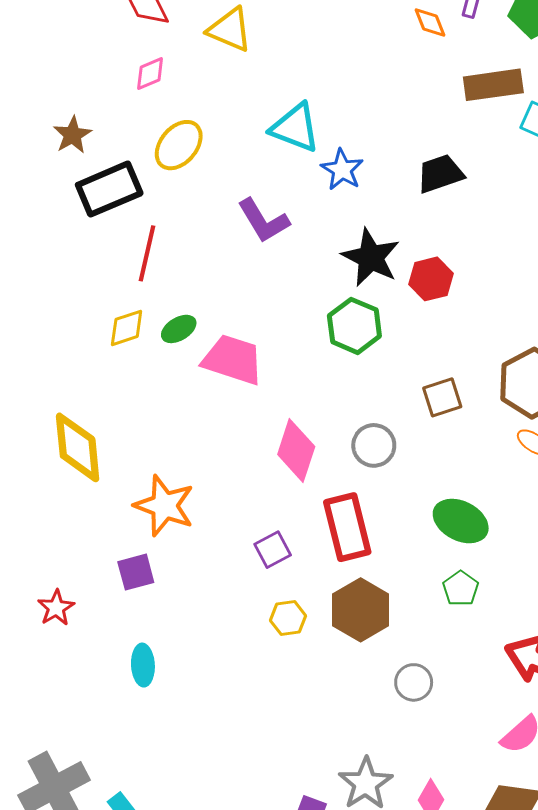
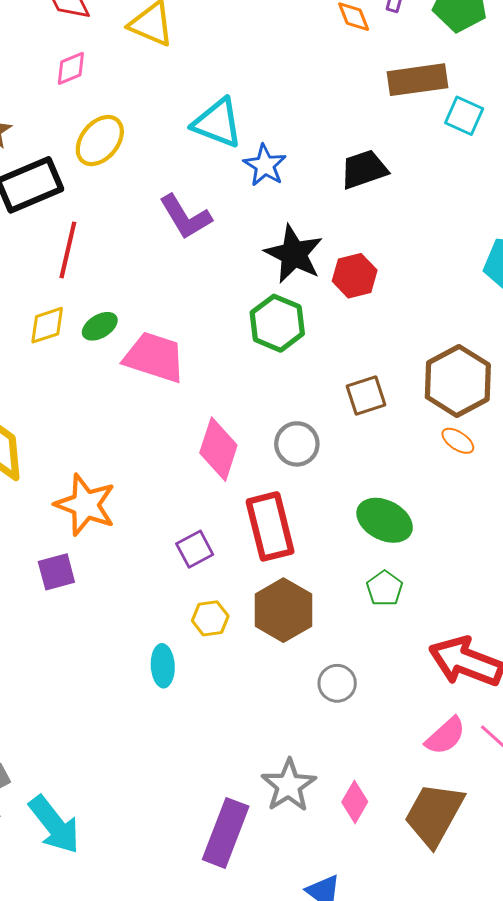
cyan ellipse: (143, 665) -> (163, 666), moved

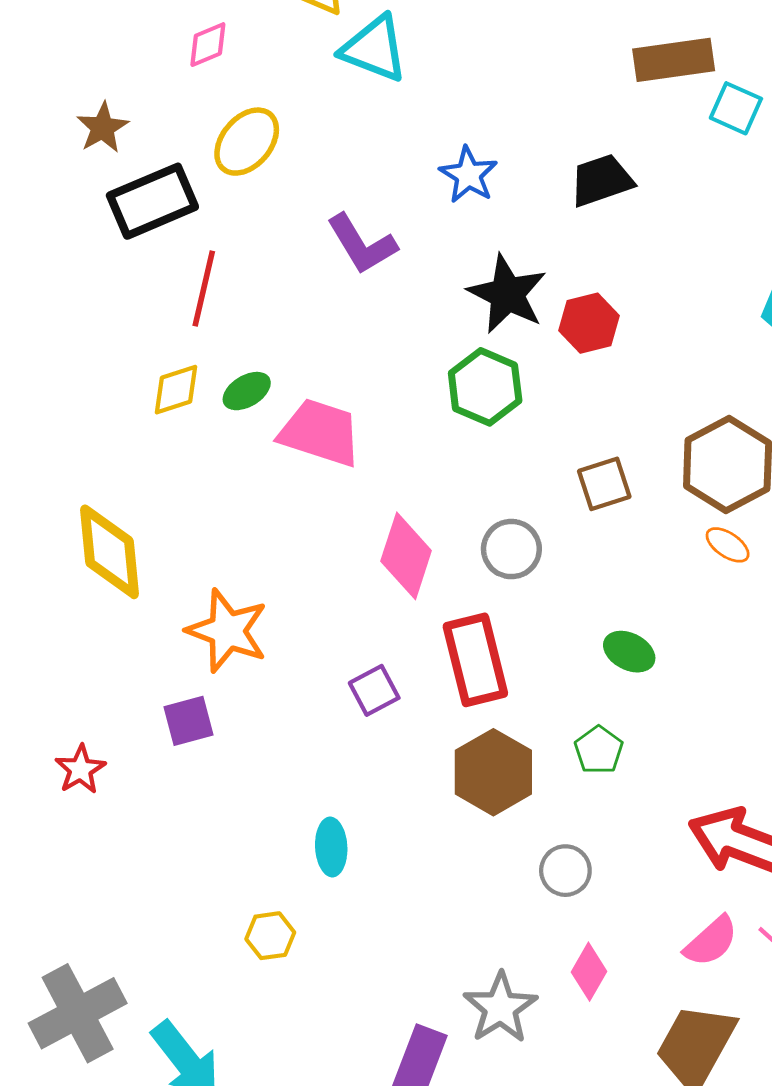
cyan triangle: (217, 123) -> (374, 49), moved
green ellipse: (385, 520) -> (629, 652), size x0.7
green pentagon: (385, 588) -> (599, 750), moved
yellow hexagon: (210, 618) -> (270, 936), moved
pink diamond: (355, 802) -> (589, 972), moved

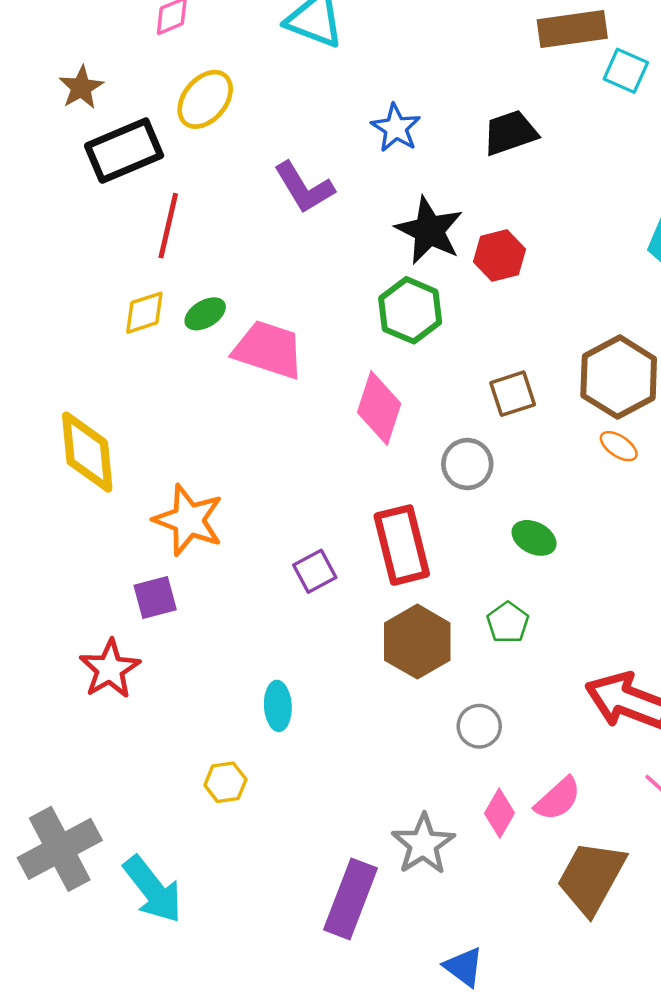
gray circle: (511, 549) -> (467, 464), moved
pink diamond: (406, 556) -> (379, 408), moved
red star: (80, 769) -> (110, 669), moved, size x1.4
pink semicircle: (711, 941) -> (558, 799), moved

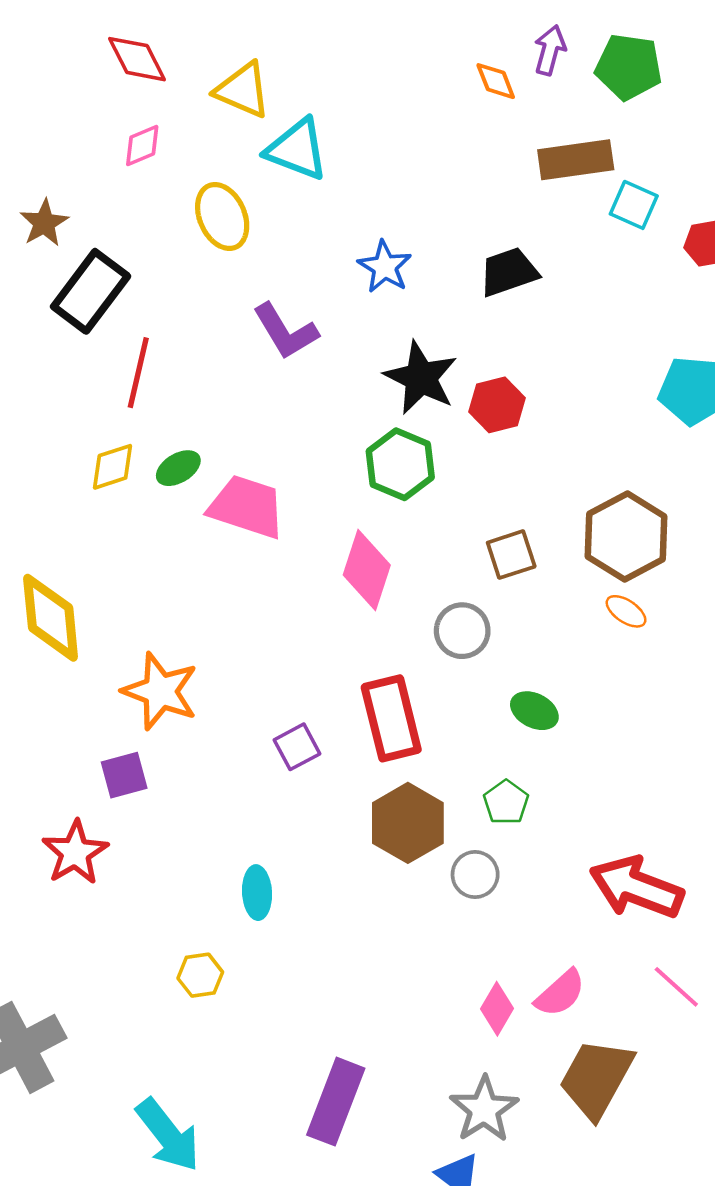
yellow ellipse: (205, 99) -> (222, 217), moved, turned -64
black rectangle: (124, 151) -> (91, 291), turned -30
gray circle: (479, 726) -> (475, 875), moved
gray star: (423, 844) -> (484, 1109), moved
cyan arrow: (153, 889) -> (168, 1135), moved

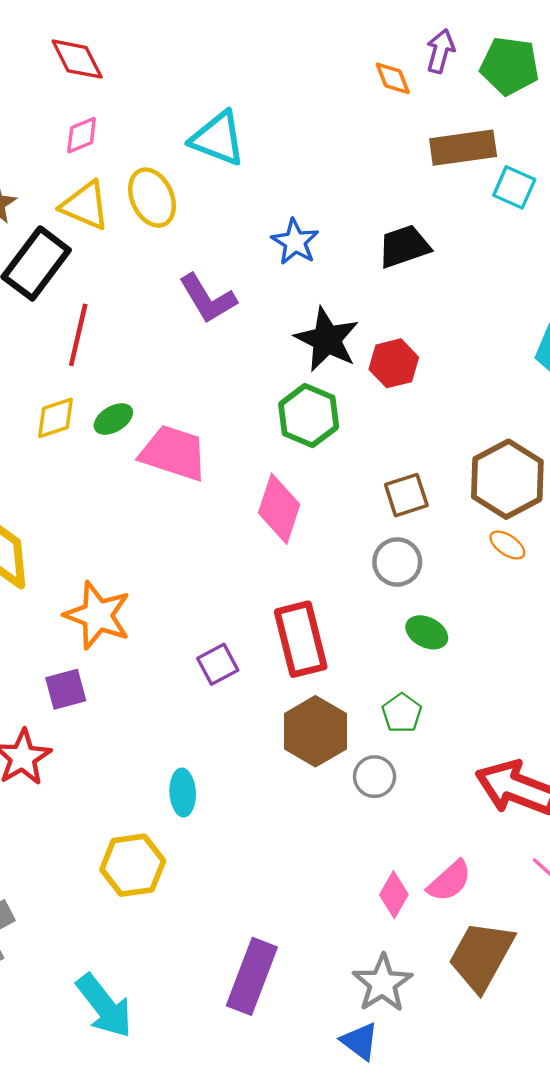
yellow triangle: (243, 90) -> (85, 206), moved
gray circle: (462, 631) -> (397, 562), moved
yellow hexagon: (200, 975) -> (133, 865), size x1.6

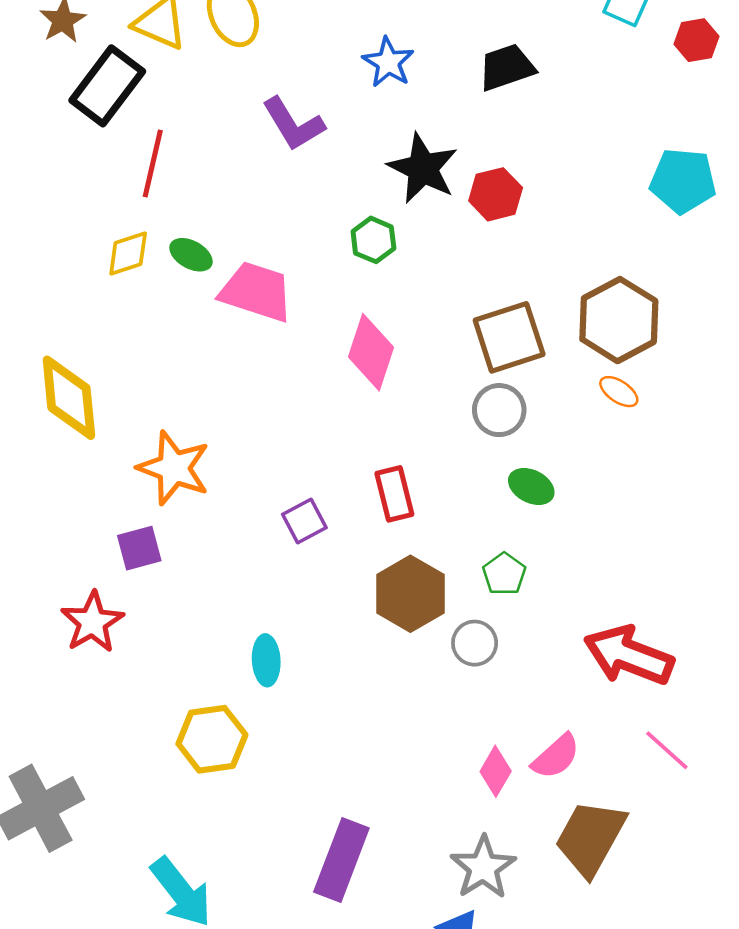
green hexagon: (309, 416) -> (373, 240), moved, size x0.7
green ellipse: (113, 419) -> (191, 255), turned 60
brown square: (406, 495) -> (509, 337), size x1.5
red rectangle: (301, 639) -> (394, 494), size x0.7

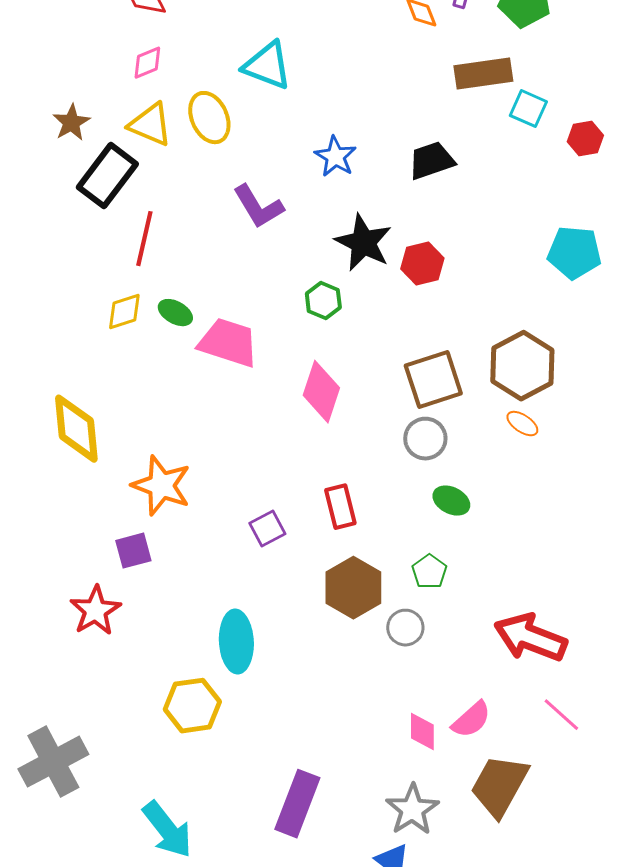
cyan ellipse: (266, 660) -> (236, 642), size x1.5
pink diamond: (496, 771) -> (422, 732), turned -30

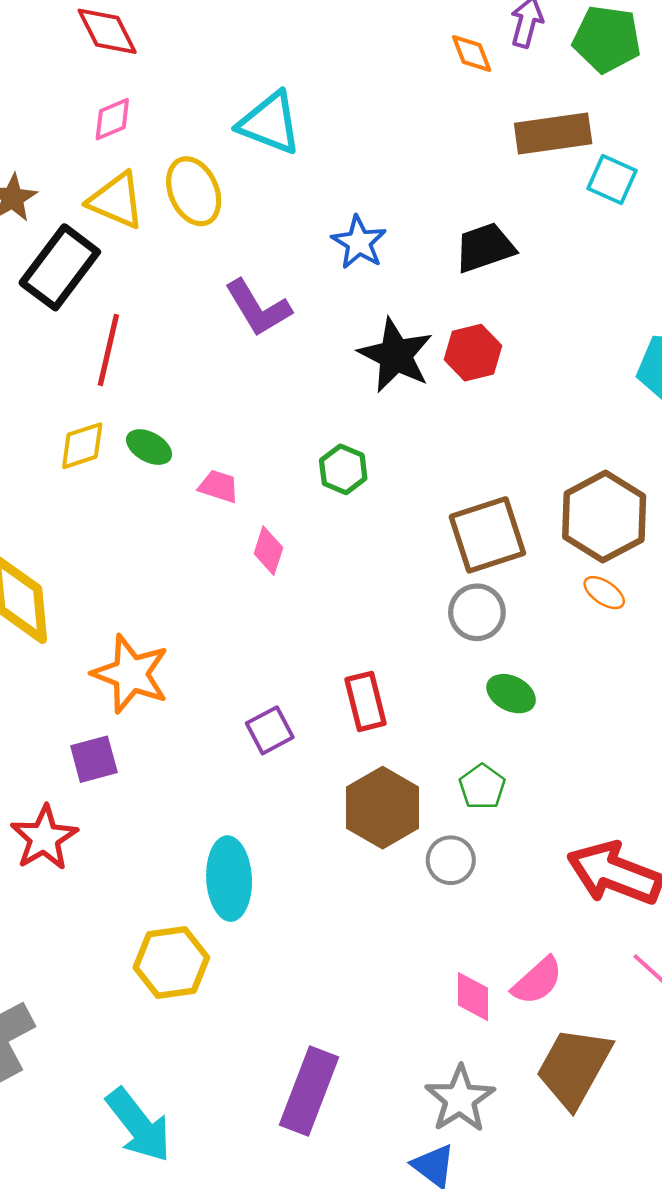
red hexagon: (422, 264) -> (473, 353), moved
green hexagon: (323, 301) -> (343, 469), moved
pink trapezoid: (228, 343) -> (219, 486), size x0.5
pink diamond: (321, 392) -> (268, 551), moved, size x0.6

